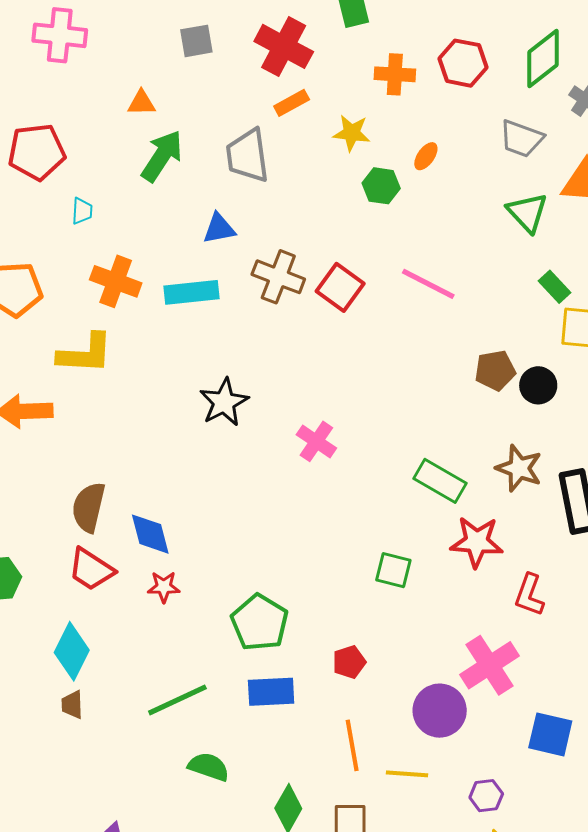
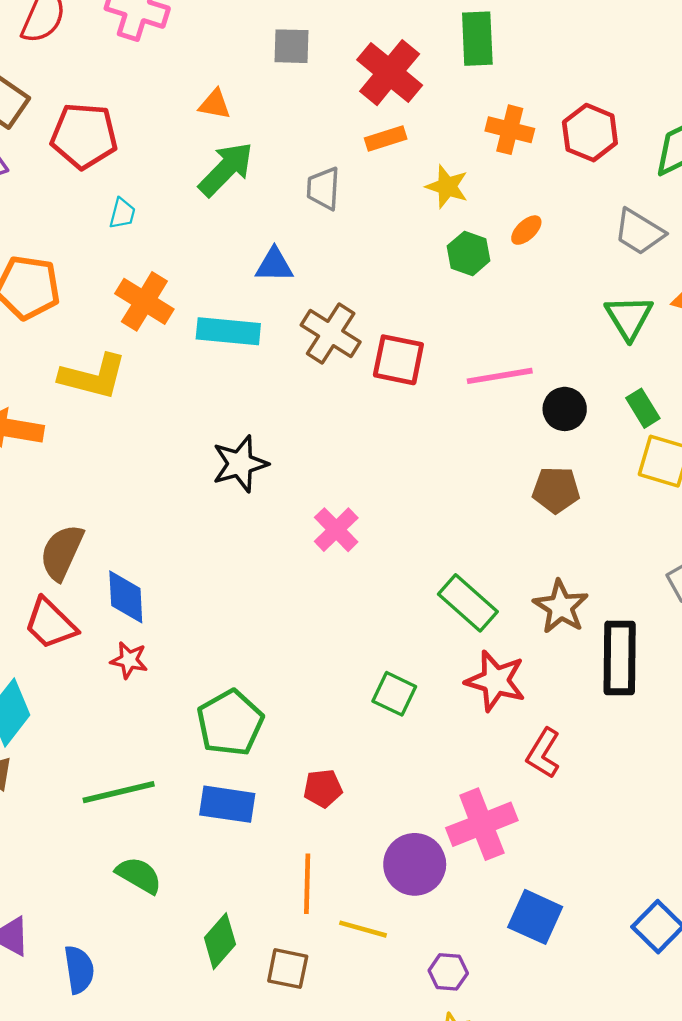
gray trapezoid: (248, 156) -> (323, 188), size x0.7
pink line: (428, 284) -> (500, 376), turned -48
red square: (340, 287) -> (398, 360), turned -36
black circle: (538, 385) -> (565, 409), moved

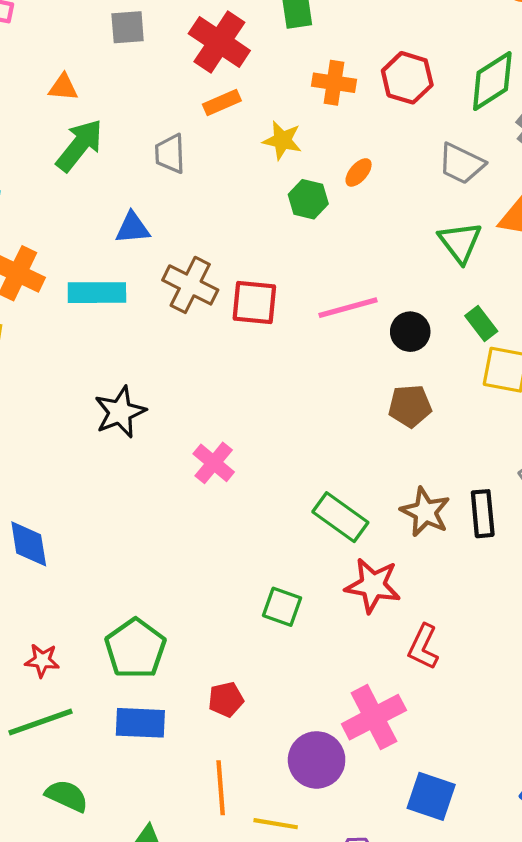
black rectangle: (620, 658) -> (483, 514), moved, size x0.7
red star: (129, 660) -> (42, 660), moved

